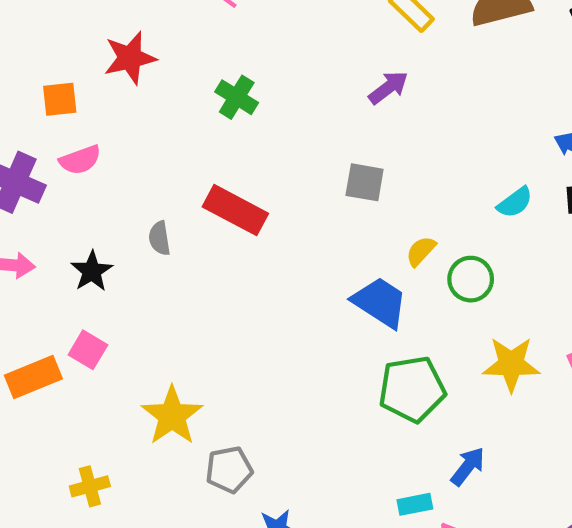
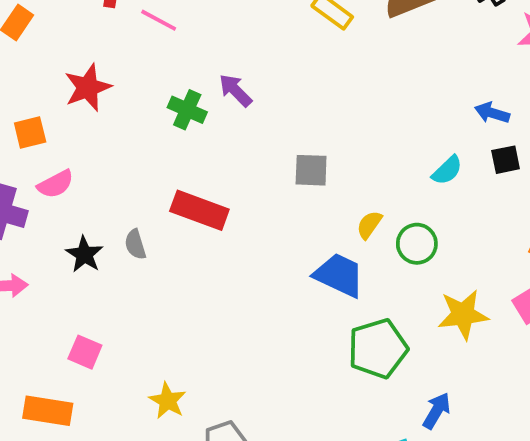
purple arrow: (388, 88) -> (235, 90), moved, turned -90
black star: (92, 271) -> (84, 254), moved
orange rectangle: (33, 377) -> (48, 411), moved, turned 39
yellow star: (172, 416) -> (168, 401), size x0.7

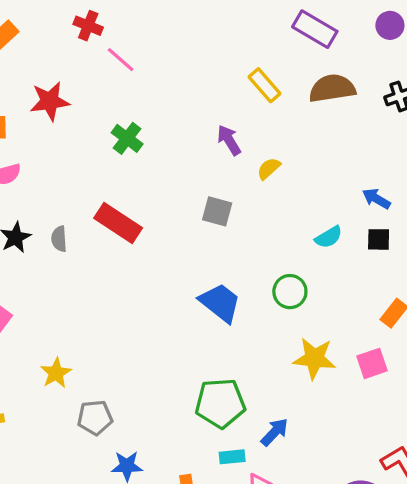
purple arrow: (235, 90) -> (229, 140), moved
yellow semicircle: (369, 225) -> (269, 168), moved
green pentagon: (378, 349) -> (220, 403), moved

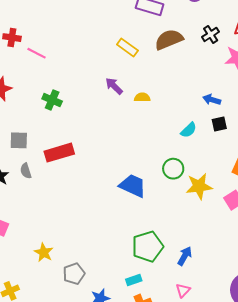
yellow semicircle: (269, 168) -> (142, 97), turned 56
gray square: (217, 211) -> (19, 140), moved
red rectangle: (118, 223) -> (59, 153), turned -36
yellow star: (314, 358) -> (199, 186), moved
cyan rectangle: (232, 457) -> (134, 280), moved

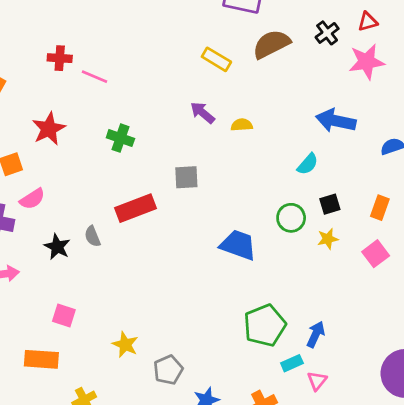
blue arrow: (212, 100) -> (336, 121), size x1.6
black square: (219, 124) -> (330, 204), moved
gray square: (19, 140) -> (186, 177), moved
yellow star: (199, 186) -> (328, 239), size x0.6
cyan rectangle: (134, 280) -> (292, 363), moved

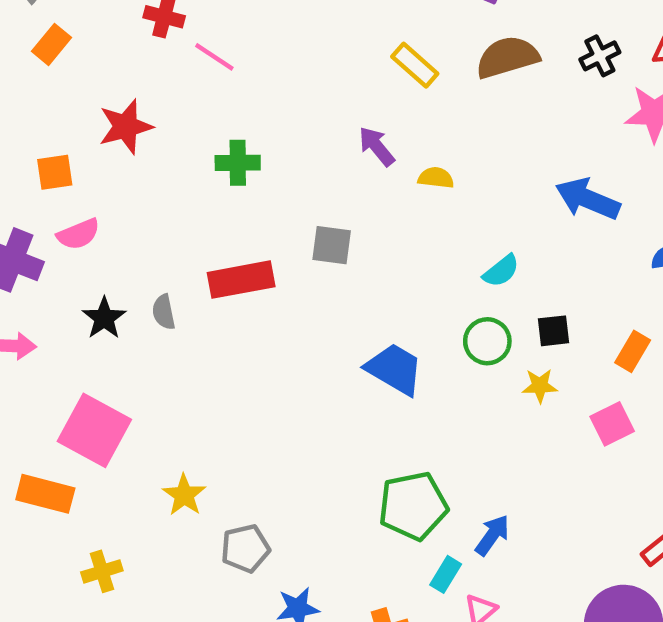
green cross: (120, 138) -> (238, 163), turned -30
cyan semicircle: (308, 164) -> (501, 271), moved
pink square: (64, 316) -> (94, 430), size x1.8
cyan rectangle: (292, 363) -> (446, 574), turned -45

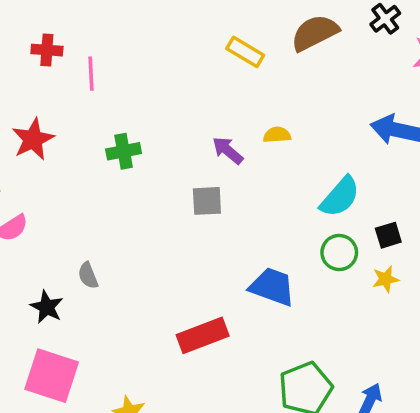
pink line: (214, 57) -> (91, 74), turned 64
purple arrow: (377, 146) -> (228, 150), moved
cyan semicircle: (501, 271) -> (340, 197), size x1.5
red rectangle: (241, 280) -> (203, 335), moved
black star: (104, 318) -> (47, 307), moved

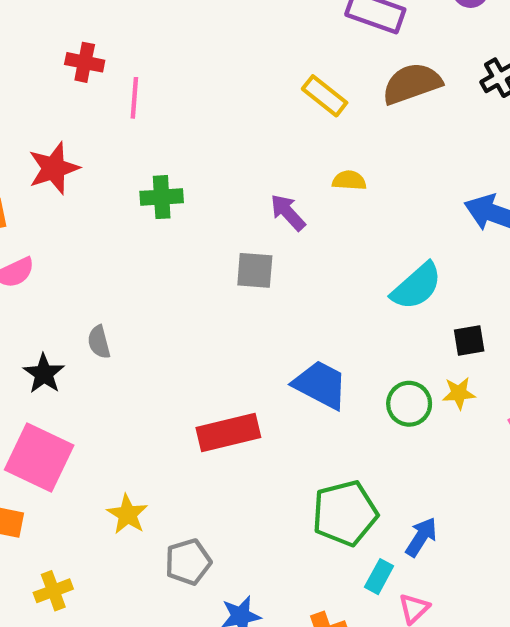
yellow semicircle: (277, 135) -> (349, 180), moved
green circle: (339, 252) -> (409, 404), moved

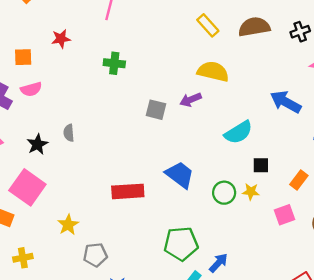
red star: (54, 168) -> (61, 39), size x0.7
yellow semicircle: (349, 180) -> (213, 72), size x1.8
purple arrow: (288, 212) -> (191, 100), moved, turned -80

